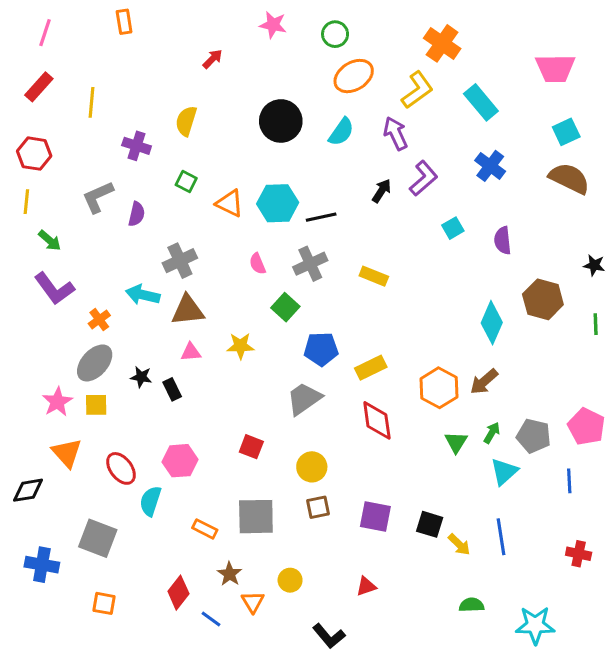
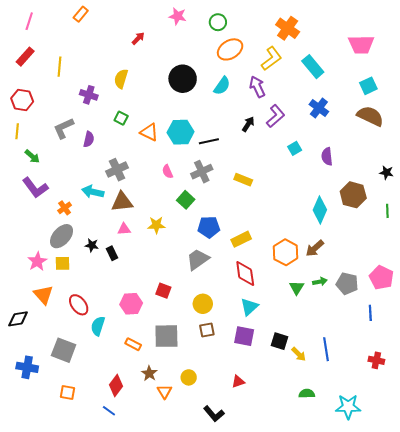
orange rectangle: (124, 22) -> (81, 14), turned 49
green arrow: (492, 433) -> (320, 282), turned 48
pink hexagon: (180, 461) -> (131, 304), moved
cyan triangle: (504, 472) -> (249, 307), moved
blue line: (211, 619) -> (109, 411), moved

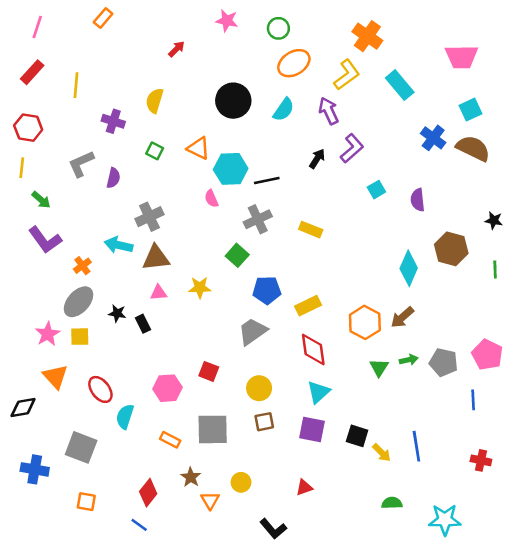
blue cross: (319, 108) -> (433, 138), moved
orange triangle: (149, 132) -> (198, 148), moved
pink semicircle: (167, 172) -> (211, 199), moved

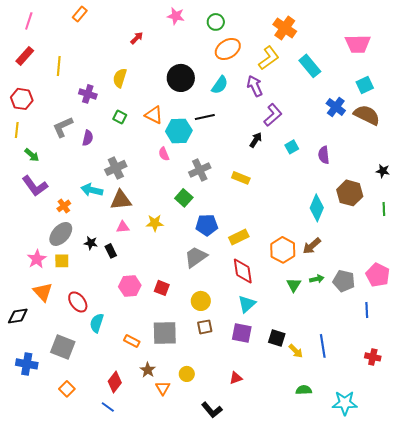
black arrow: (317, 159) -> (256, 140), moved
black line: (267, 181) -> (205, 117), moved
pink hexagon: (168, 388) -> (130, 286), moved
orange square: (86, 502) -> (67, 389), turned 35

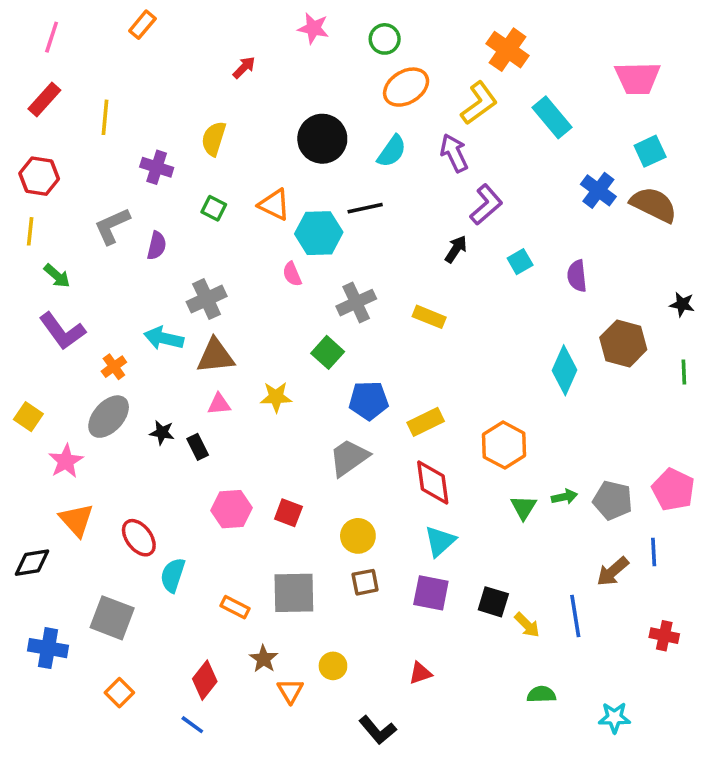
brown arrow: (312, 246) -> (613, 572), moved
yellow square: (62, 261) -> (28, 417), moved, turned 35
cyan star: (345, 403) -> (614, 718), size x0.7

